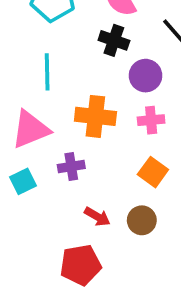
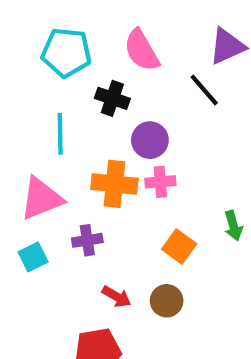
black cross: (114, 40) -> (112, 98), moved
purple circle: (146, 76) -> (150, 140), moved
pink cross: (151, 120) -> (160, 182), moved

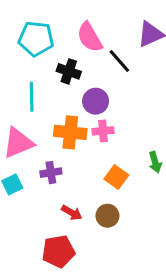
black line: (204, 90) -> (119, 61), moved

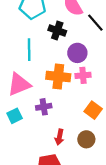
red arrow: (72, 213) -> (59, 137), turned 72

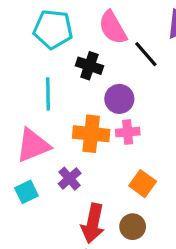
purple cross: (44, 107) -> (70, 179), turned -32
red arrow: (59, 137) -> (93, 223), size x1.6

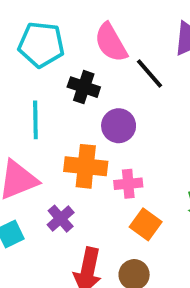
pink cross: (128, 132) -> (128, 184), moved

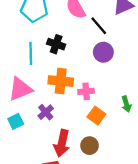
black cross: (84, 87) -> (56, 44), moved
purple circle: (119, 126) -> (103, 52), moved

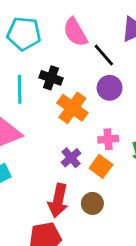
orange cross: (61, 81) -> (72, 108), moved, turned 30
pink cross: (86, 91) -> (108, 139), moved
purple cross: (46, 112) -> (71, 158), moved

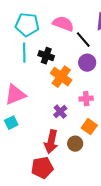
pink semicircle: (75, 32) -> (63, 24), turned 140
cyan line: (20, 89) -> (24, 53), moved
orange square: (101, 166) -> (89, 127), moved

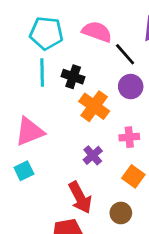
red arrow: (51, 142) -> (80, 198), turned -40
brown circle: (75, 144) -> (121, 213), moved

